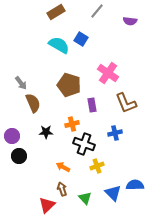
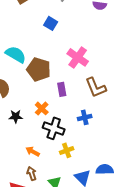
cyan semicircle: (59, 45) -> (16, 54), moved
orange cross: (72, 124) -> (42, 108), turned -32

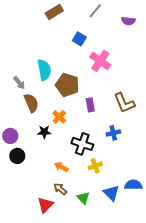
cyan semicircle: (16, 54) -> (44, 70), turned 50
pink cross: (78, 57) -> (100, 61), moved
orange cross: (42, 108) -> (59, 117), moved
brown arrow: (32, 173) -> (60, 189), turned -32

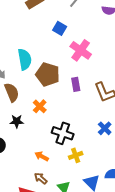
purple rectangle: (90, 105) -> (76, 84), moved
black star: (44, 132) -> (17, 121), moved
blue cross: (113, 133) -> (105, 128), moved, turned -32

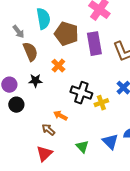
purple rectangle: (76, 84) -> (94, 44), size x1.6
yellow cross: (76, 155) -> (101, 103), moved
brown arrow: (41, 178) -> (48, 130), moved

